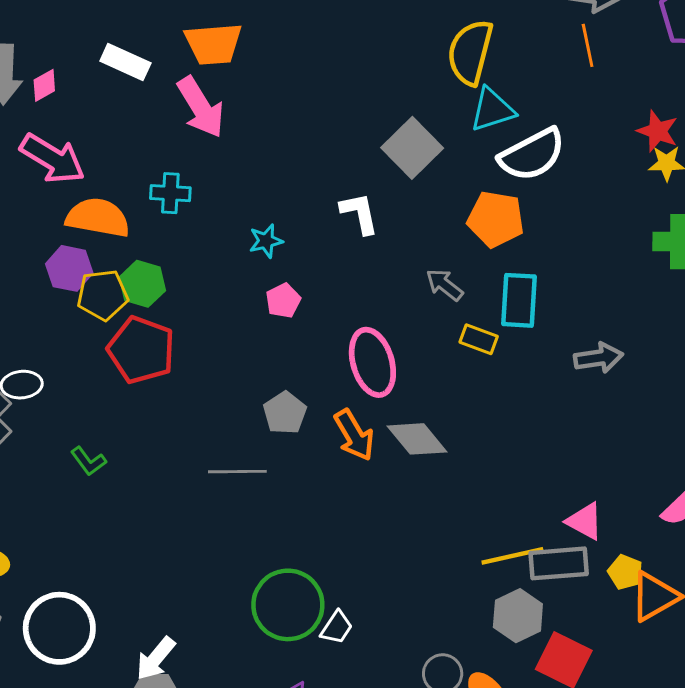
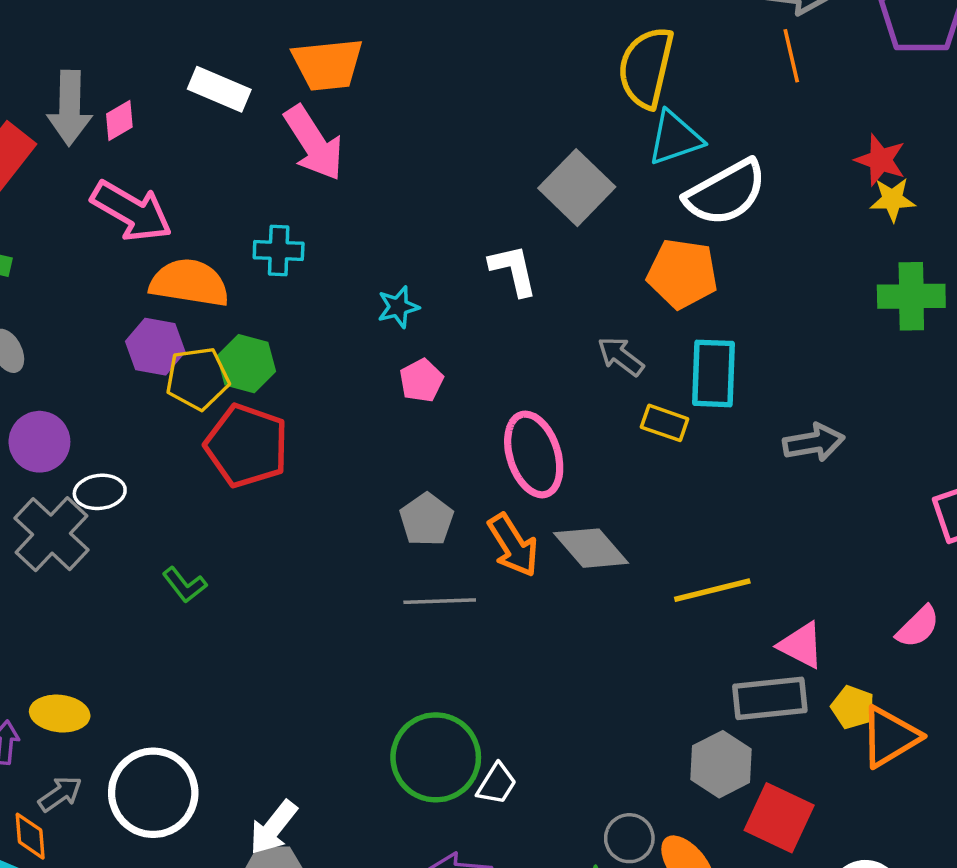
gray line: (237, 472) -> (440, 601), moved
yellow line: (512, 556) -> (712, 590), moved

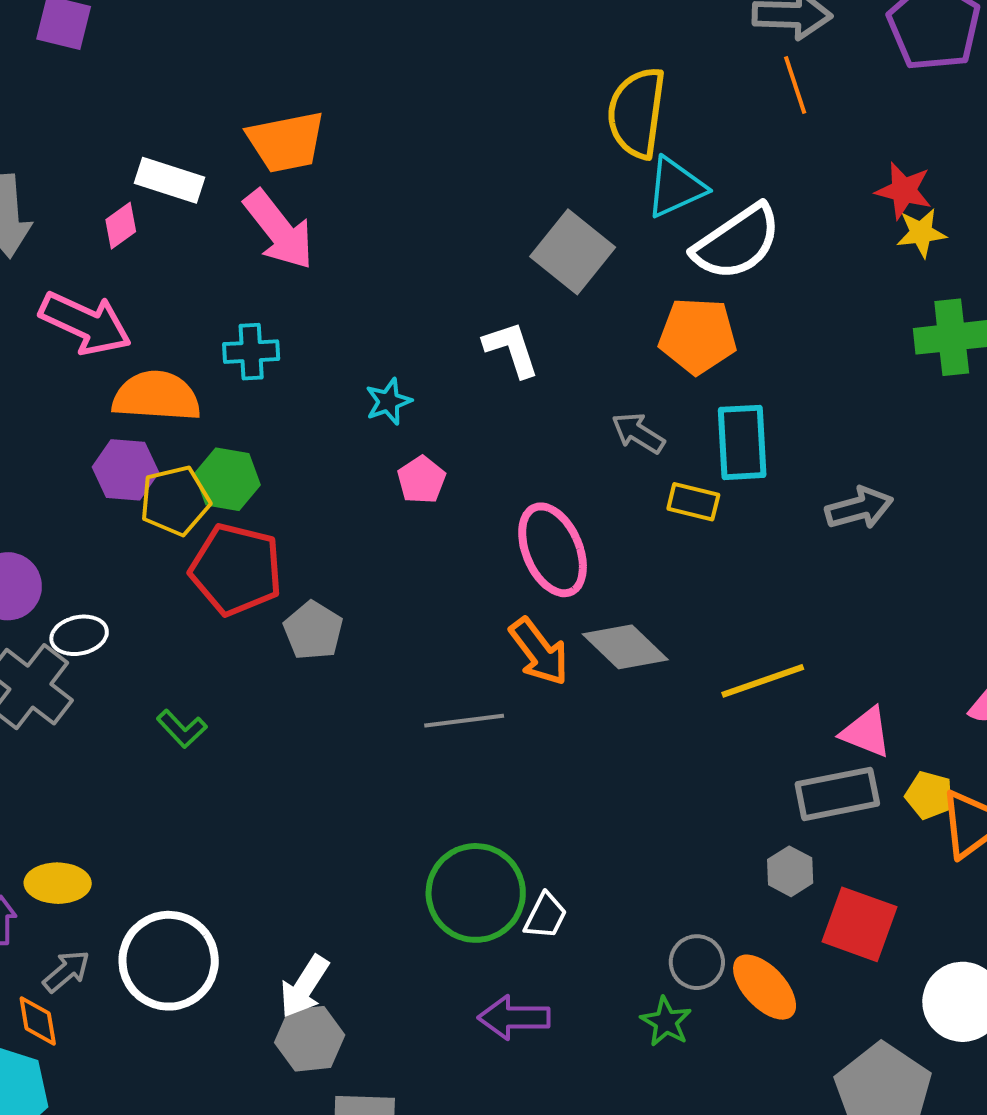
pink diamond: (119, 121) -> (121, 226), moved
gray pentagon: (427, 520) -> (313, 631), moved
gray hexagon: (721, 764) -> (790, 871), size x0.7

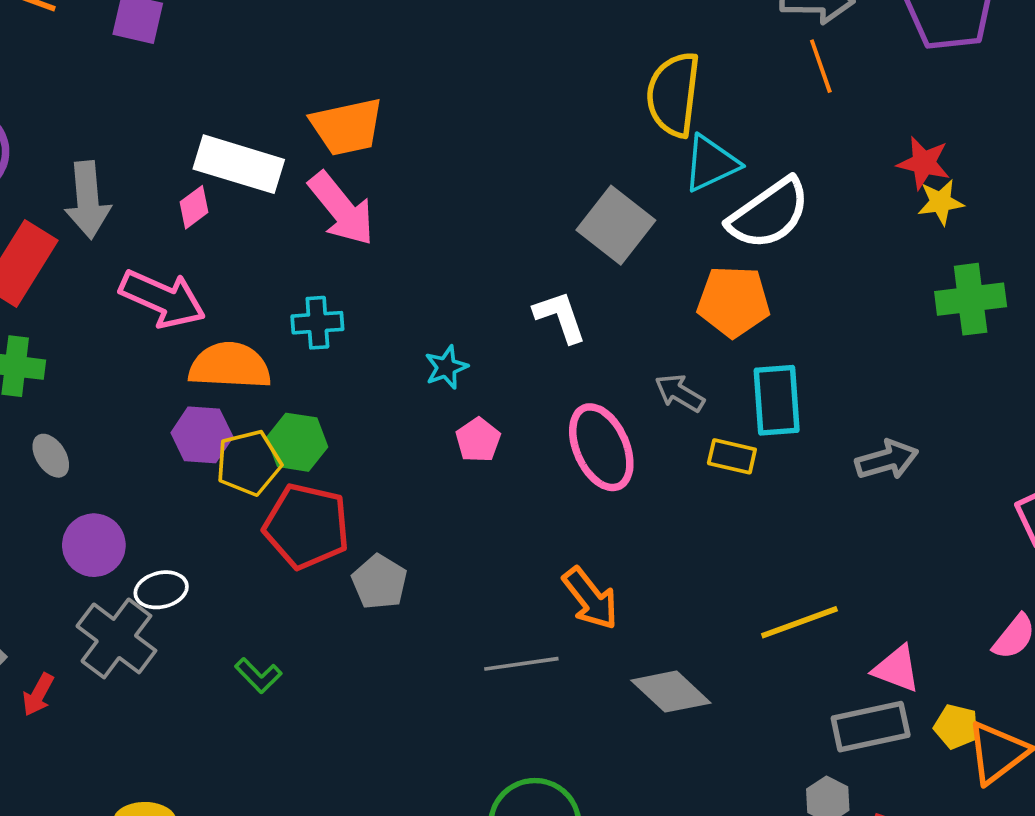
white rectangle: (169, 180) -> (239, 164), size x1.4
pink ellipse: (553, 550) -> (601, 447), moved
gray diamond: (625, 647) -> (671, 692), moved

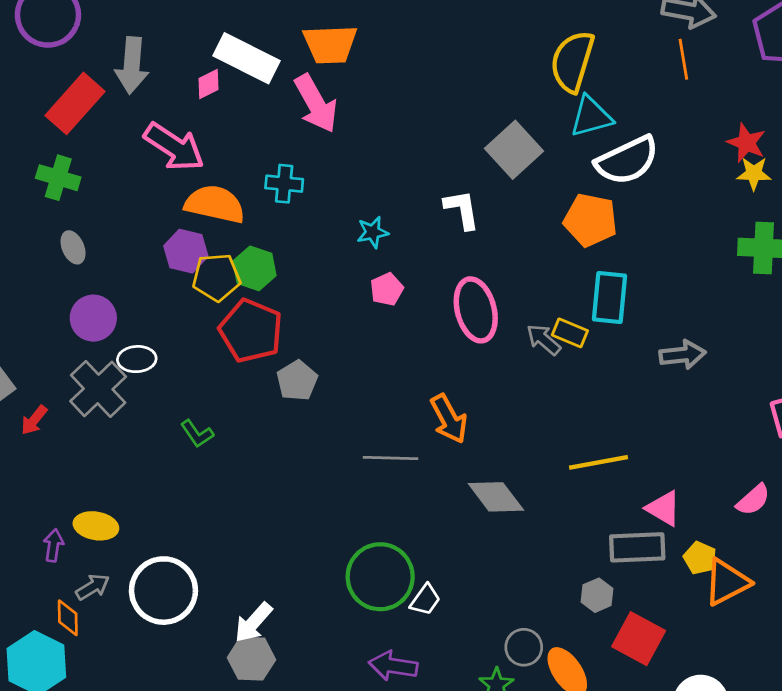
gray arrow: (680, 393) -> (544, 340), moved

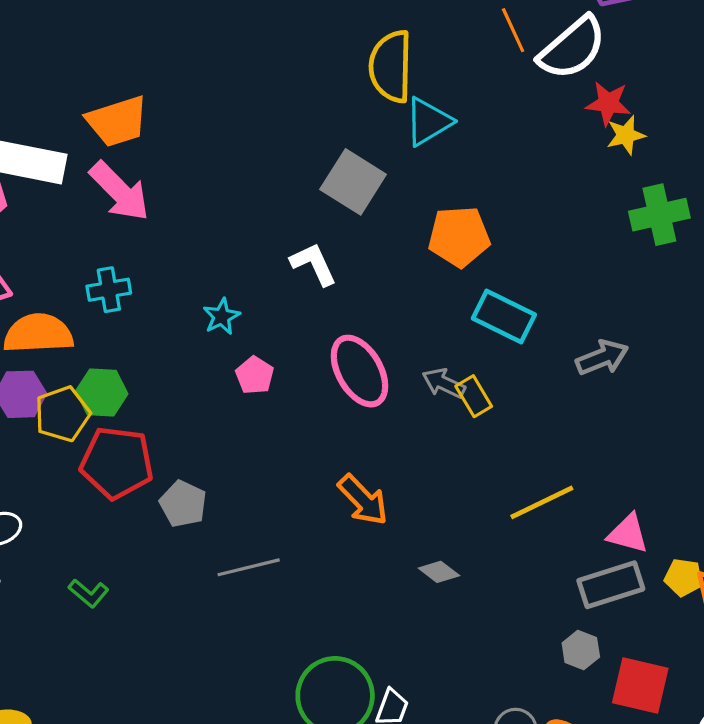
white semicircle: (627, 160) -> (572, 48), moved
cyan rectangle: (610, 298) -> (504, 317), turned -54
yellow rectangle: (570, 333) -> (474, 396), moved, turned 52
gray line: (390, 458) -> (249, 567), moved
gray diamond: (496, 497) -> (439, 572), size x0.6

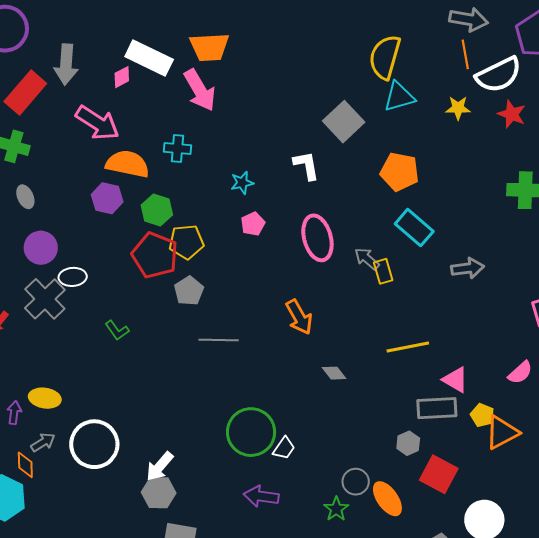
yellow star: (626, 135) -> (458, 108), moved
yellow pentagon: (62, 414) -> (186, 242), moved

